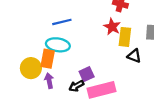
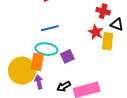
black triangle: (134, 56) -> (117, 24), moved
yellow circle: (31, 68) -> (22, 71), size x1.4
purple square: (87, 74) -> (67, 56), moved

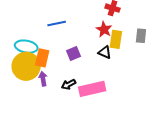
black triangle: (117, 24) -> (105, 52), moved
cyan ellipse: (46, 49) -> (26, 47), moved

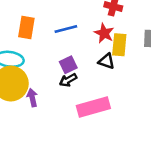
blue line: (57, 23) -> (66, 29), moved
orange rectangle: (42, 58) -> (26, 28), moved
black arrow: (69, 84) -> (68, 80), moved

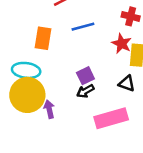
blue line: (66, 29) -> (83, 27), moved
black triangle: (106, 61) -> (127, 83), moved

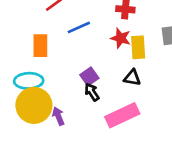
black arrow: (85, 91) -> (92, 92), turned 96

